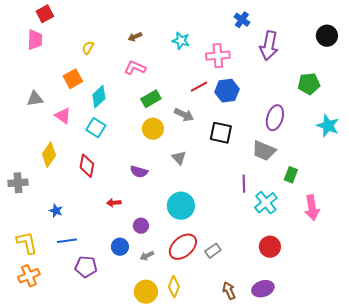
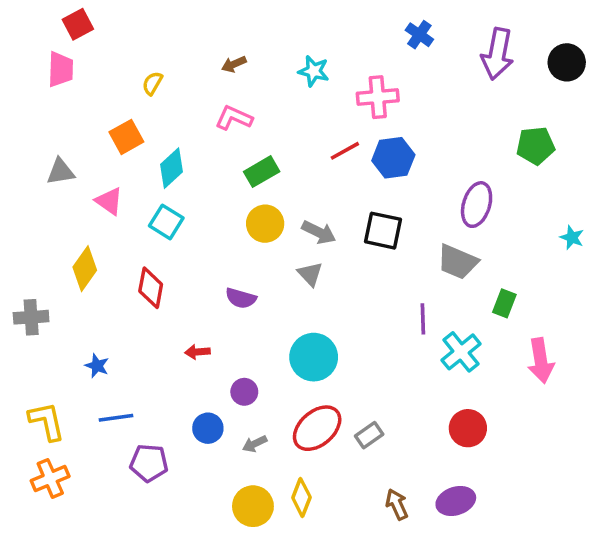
purple arrow: (269, 46) -> (497, 54), moved
gray arrow: (184, 115) -> (319, 232), moved
cyan star: (328, 126) -> (572, 237), moved, size x0.6

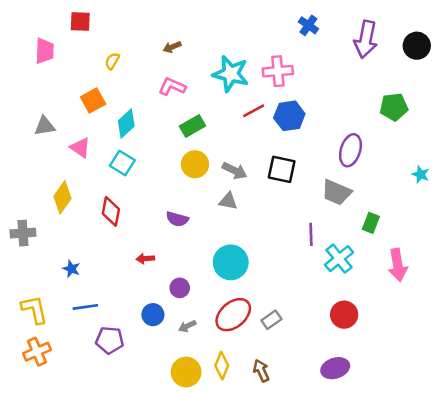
red square: (78, 24) -> (80, 21), moved, turned 30
cyan star: (314, 71) -> (231, 74), moved, size x1.6
gray triangle: (310, 274) -> (228, 201), turned -36
brown arrow: (397, 504) -> (261, 371), moved

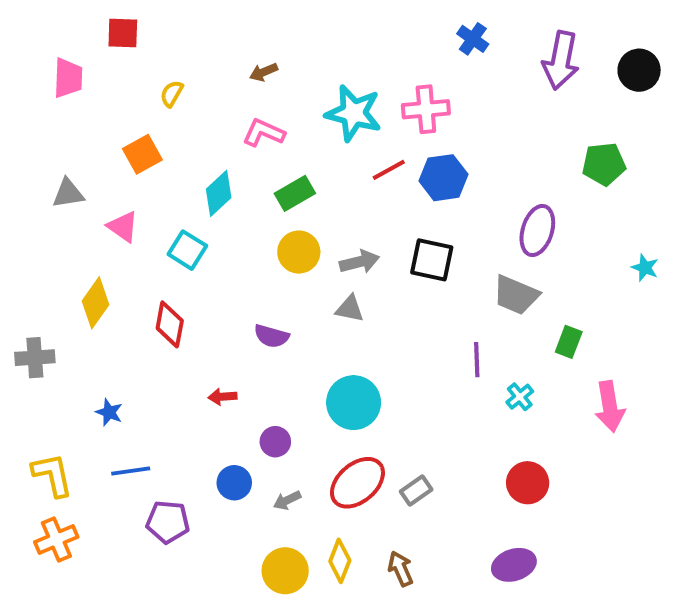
cyan diamond: (126, 123) -> (219, 193), moved
gray arrow: (235, 171) -> (359, 262), turned -40
cyan cross: (339, 259) -> (520, 397), size x0.6

